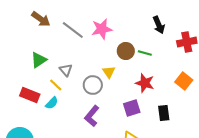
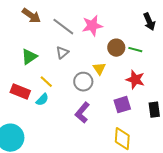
gray triangle: (66, 70) -> (62, 53), moved, turned 32

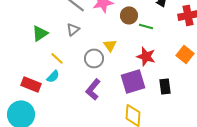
brown circle: (116, 48) -> (129, 15), moved
red rectangle: (20, 92) -> (31, 84), moved
purple square: (122, 105) -> (133, 81), size x1.4

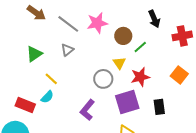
green line: (146, 26) -> (140, 47), turned -56
yellow triangle: (110, 45) -> (119, 63), moved
red star: (146, 56) -> (140, 77), turned -30
gray circle: (94, 58) -> (103, 79), moved

